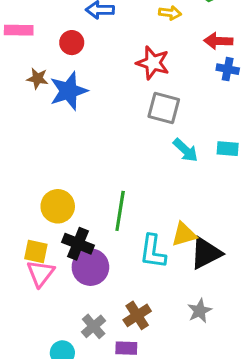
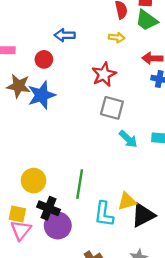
red star: (153, 63) -> (104, 74), turned 30
brown star: (37, 78) -> (19, 86), size x1.5

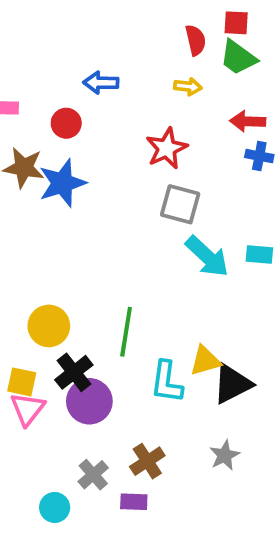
cyan arrow: (128, 139) -> (207, 256), size x1.4
black cross: (49, 208) -> (74, 372), turned 30

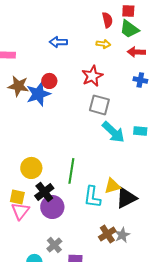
red arrow: (248, 121) -> (136, 52), moved
red circle: (66, 123) -> (49, 81), moved
brown cross: (147, 461) -> (107, 234), moved

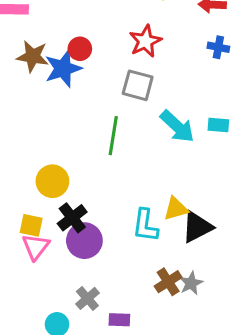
gray square: (99, 105) -> (138, 85), moved
green line: (71, 171) -> (113, 136), moved

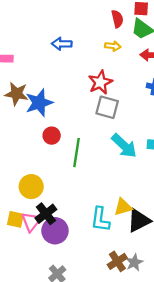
red circle: (80, 49) -> (52, 136), moved
gray square: (138, 85) -> (107, 107), moved
pink triangle: (36, 247) -> (31, 222), moved

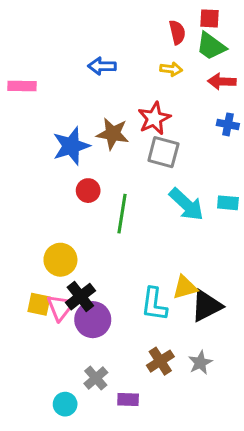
brown star: (16, 94) -> (113, 134), moved
brown cross: (117, 261) -> (160, 361), moved

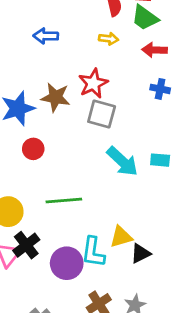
green line: (122, 214) -> (64, 200), moved, turned 76
black triangle: (206, 306) -> (141, 253), size x0.7
purple circle: (93, 320) -> (67, 263), moved

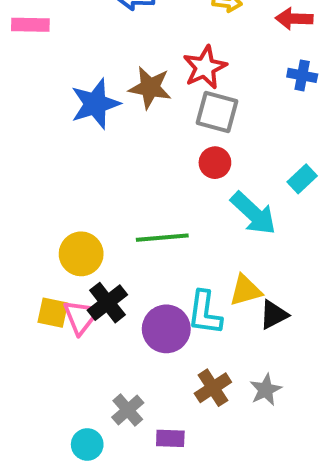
red circle: (33, 149) -> (215, 163), moved
cyan rectangle: (160, 160) -> (302, 179), turned -48
cyan arrow: (122, 161) -> (253, 213), moved

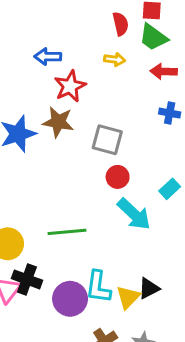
red star: (205, 67) -> (70, 86), moved
red circle: (215, 163) -> (118, 177), moved
yellow triangle: (245, 290) -> (128, 297), moved, turned -30
black cross: (107, 303) -> (27, 279), turned -32

